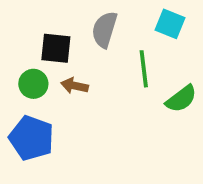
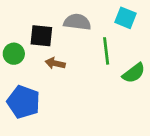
gray semicircle: (104, 30) -> (77, 22), turned 80
green circle: (33, 84) -> (14, 54), moved

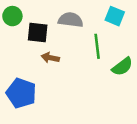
green circle: (14, 54) -> (12, 16), moved

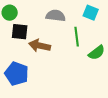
black square: (38, 32) -> (20, 32), moved
brown arrow: (50, 58) -> (40, 46), size x1.5

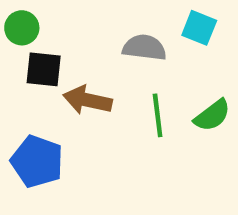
gray semicircle: (56, 16) -> (144, 48), moved
green line: (77, 37) -> (158, 115), moved

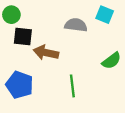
green line: (158, 115) -> (72, 86), moved

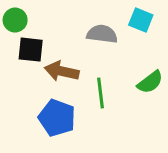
blue pentagon: (19, 85) -> (57, 118), moved
green line: (72, 86) -> (100, 93), moved

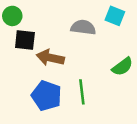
green line: (100, 93) -> (82, 92), moved

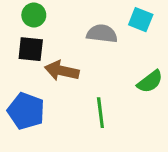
green circle: (12, 16) -> (34, 15), moved
blue pentagon: (46, 96) -> (26, 111), moved

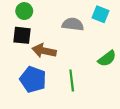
blue pentagon: (26, 111) -> (33, 79), moved

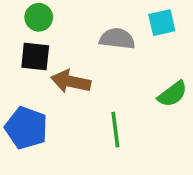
cyan square: (100, 14) -> (162, 23), turned -35
blue pentagon: (33, 79) -> (26, 128), moved

